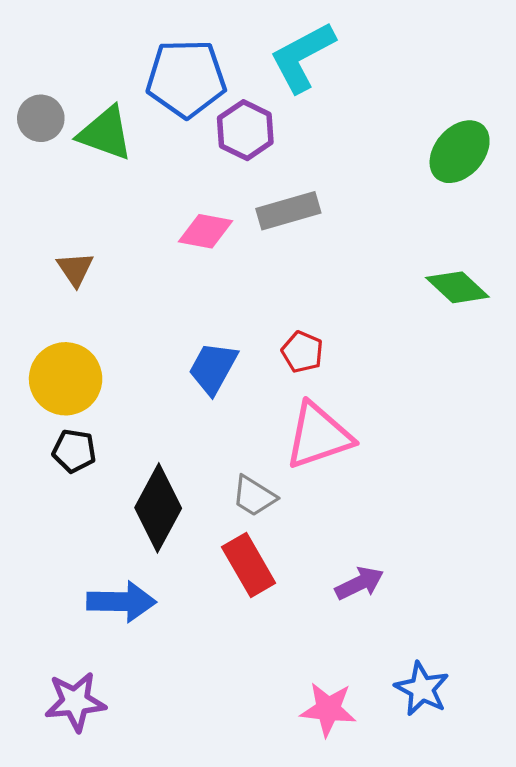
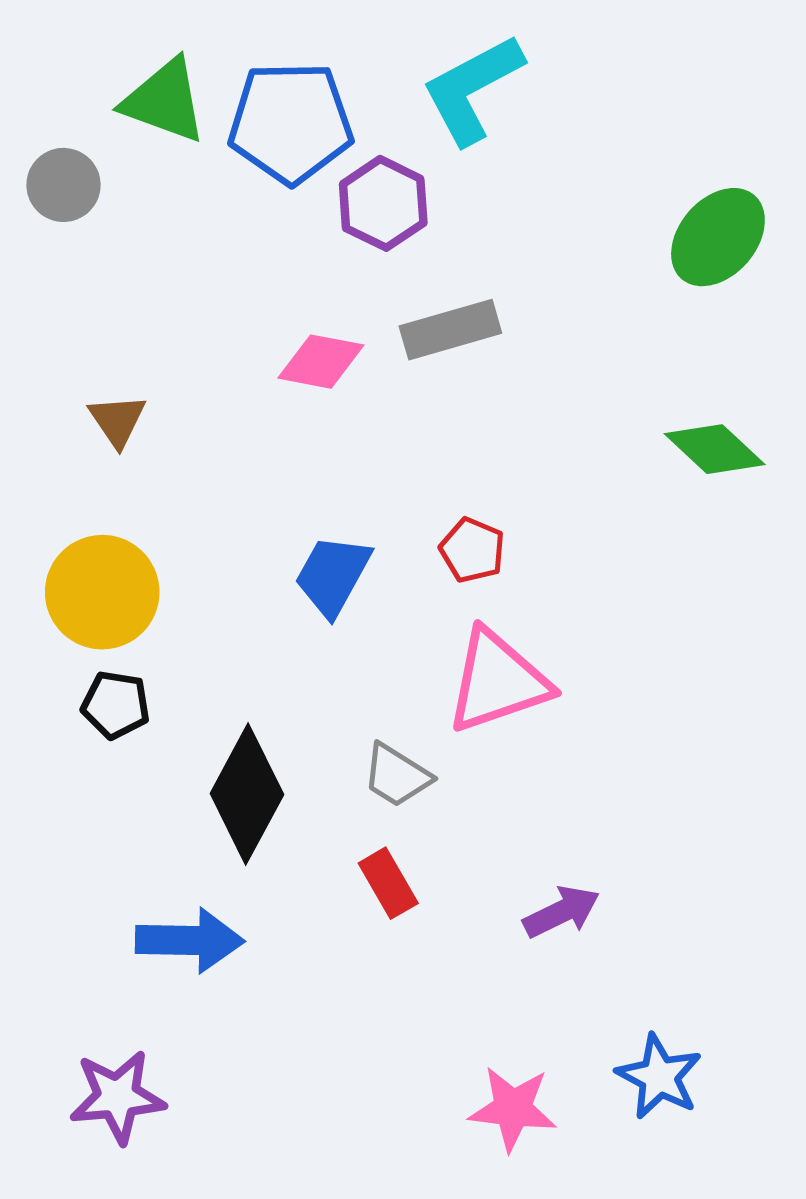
green triangle: (105, 133) -> (164, 101), moved
red rectangle: (249, 565) -> (388, 883), size x0.7

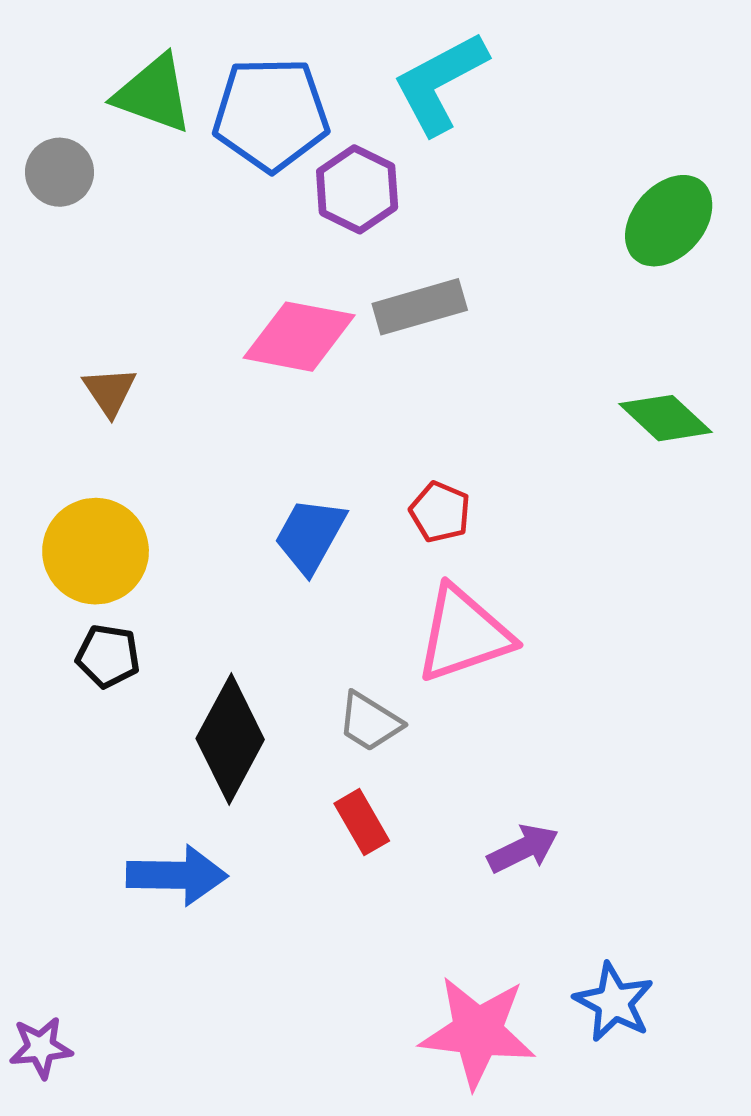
pink diamond: (321, 362) -> (299, 337), size x1.4
purple star: (117, 1097) -> (41, 1048), moved, size x0.7
pink star: (513, 1109) -> (478, 1032), size x1.4

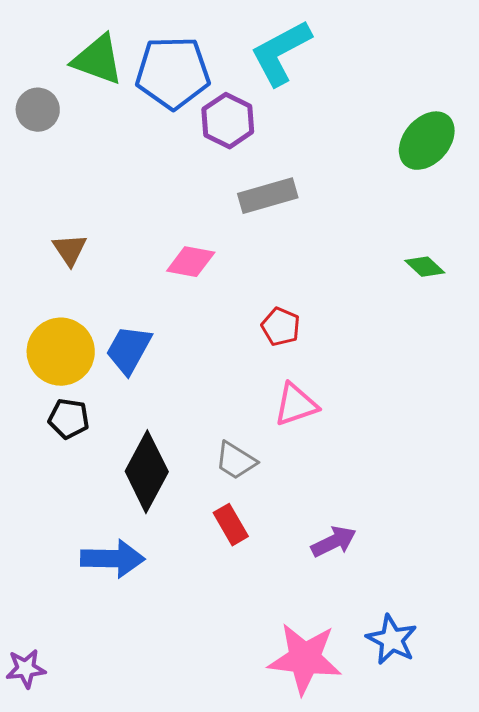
pink diamond: (299, 337) -> (191, 262), moved, size x0.7
green diamond: (666, 418) -> (425, 267), size x0.7
blue trapezoid: (310, 535) -> (129, 350), moved
pink triangle: (464, 634) -> (296, 405), size x0.7

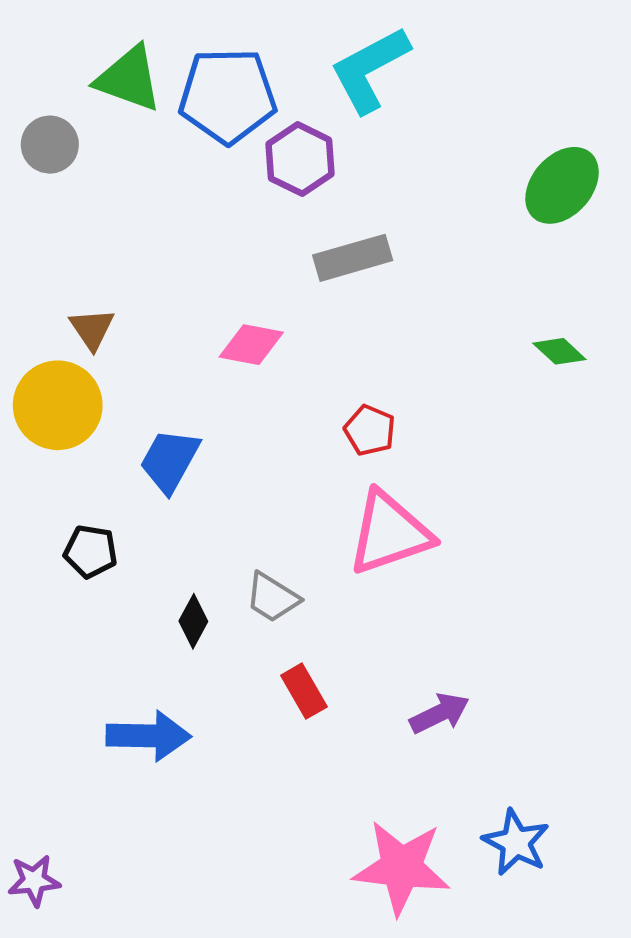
yellow circle: (61, 352) -> (58, 405), moved
pink triangle: (296, 405) -> (390, 533), size x1.5
gray trapezoid: (236, 461) -> (272, 598), moved
black diamond: (147, 472) -> (193, 621), size x0.5

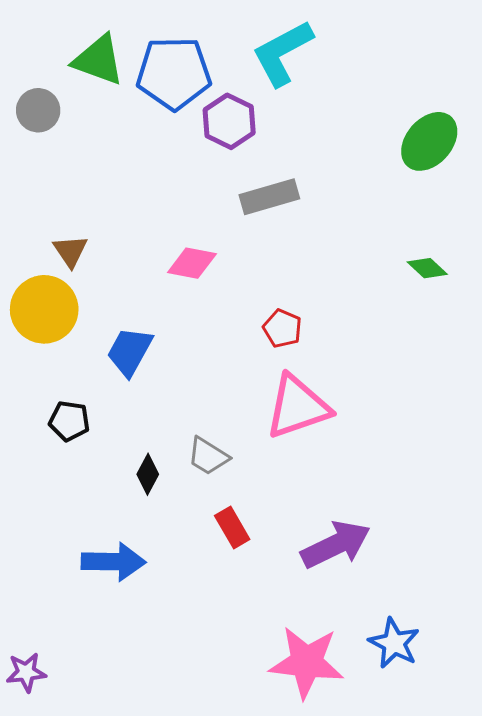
purple arrow: (440, 713) -> (336, 545), size x1.5

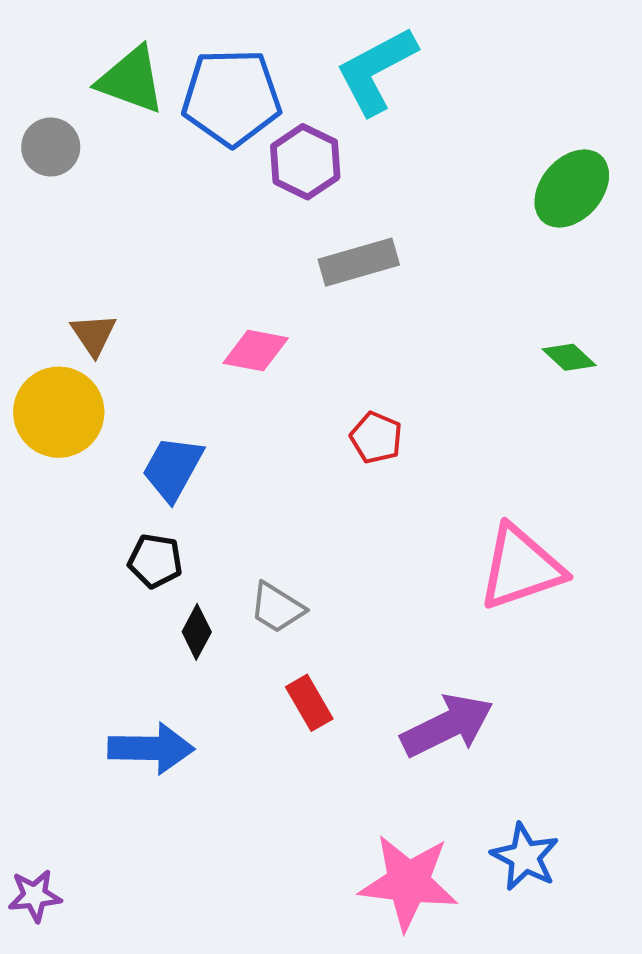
pink triangle: (298, 407) -> (521, 568), moved
black pentagon: (69, 421) -> (155, 561), moved

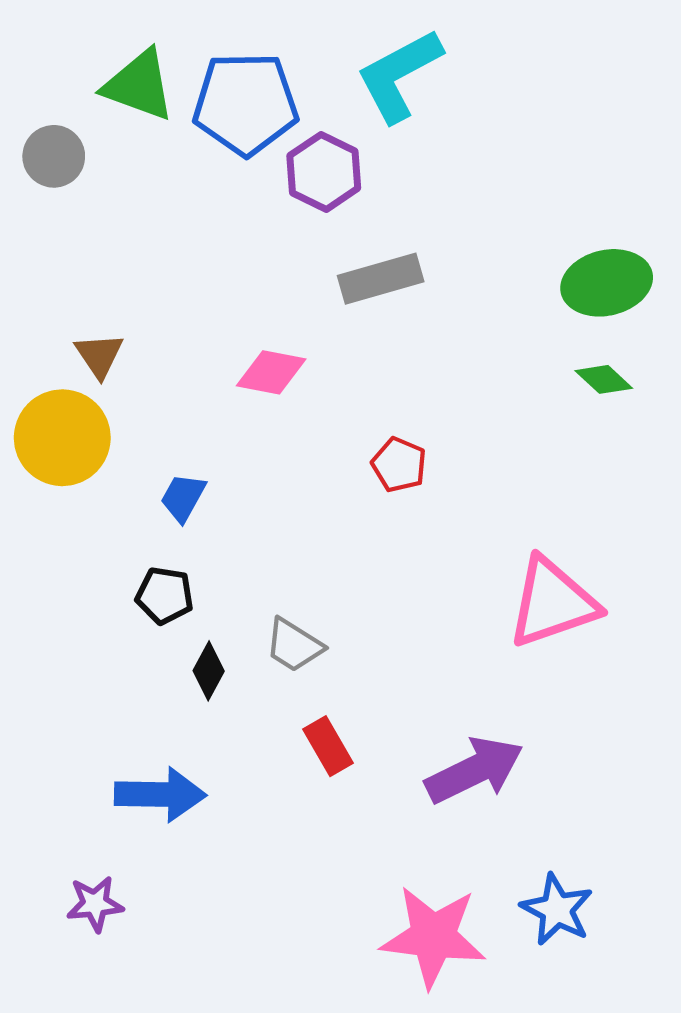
green ellipse: (572, 189) -> (607, 283), moved, turned 36
blue trapezoid: (173, 468) -> (183, 497), size x0.7
purple star: (35, 896) -> (95, 904), moved

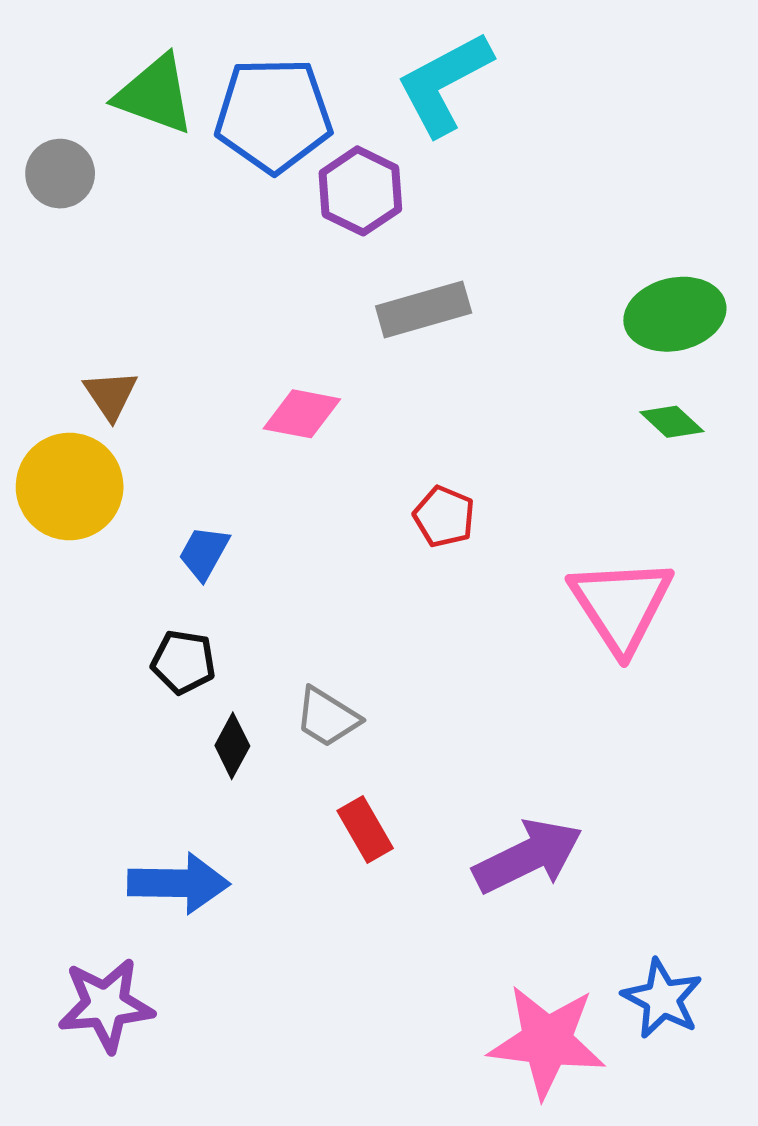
pink triangle: (553, 603) -> (621, 605), moved, turned -44
purple star: (95, 904) -> (106, 1005), size x1.5
blue star: (557, 910) -> (662, 999), moved
pink star: (433, 937) -> (547, 1041), moved

